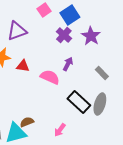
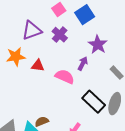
purple cross: (64, 35) -> (60, 35), moved
purple star: (91, 36) -> (98, 45), moved

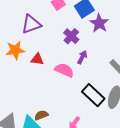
purple cross: (60, 35) -> (71, 36), moved
purple star: (98, 45) -> (99, 23), moved

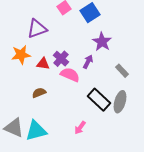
purple star: (99, 23) -> (102, 42), moved
purple cross: (71, 36) -> (61, 59), moved
brown semicircle: (41, 115) -> (39, 93), moved

